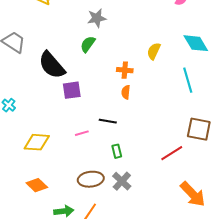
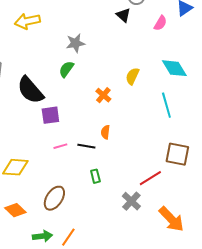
orange cross: (125, 70) -> (103, 95), turned 35
orange semicircle: (126, 92) -> (105, 132), moved
pink line: (82, 133) -> (60, 146), moved
brown ellipse: (91, 179) -> (54, 198), moved, turned -50
gray cross: (122, 181) -> (131, 201), moved

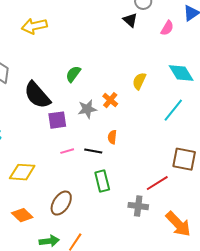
gray star: (75, 43) -> (87, 109), moved
cyan line: (166, 105) -> (173, 110), turned 55
green rectangle: (95, 176) -> (102, 181), size x1.5
gray cross: (131, 201) -> (138, 206), turned -36

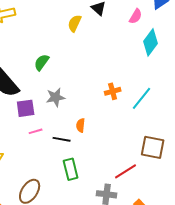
cyan diamond: (181, 73) -> (151, 42), moved, turned 68
yellow semicircle: (139, 81) -> (75, 23), moved
orange cross: (110, 100) -> (113, 91), moved, turned 35
pink line: (67, 151) -> (36, 131), moved

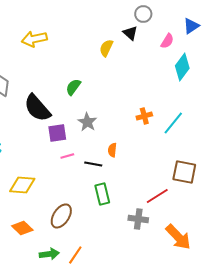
gray star: (56, 97) -> (87, 122), turned -30

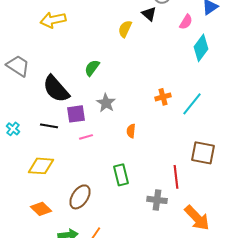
black line: (93, 164) -> (49, 126), moved
red line: (157, 196) -> (176, 177), turned -65

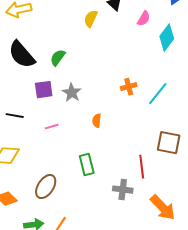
pink semicircle: (186, 22) -> (144, 19), moved
black semicircle: (56, 89) -> (22, 55), moved
purple square: (76, 114) -> (44, 90), moved

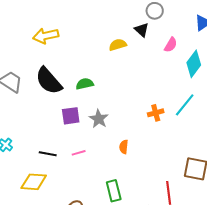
yellow semicircle: (91, 19) -> (118, 45), turned 48
green semicircle: (58, 58) -> (85, 84), turned 42
cyan line: (158, 94) -> (185, 105), moved
black line: (15, 116) -> (48, 154), moved

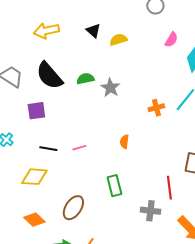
black triangle: (142, 30) -> (93, 31), moved
purple square: (71, 116) -> (36, 111), moved
gray star: (99, 119) -> (110, 88), moved

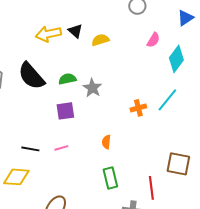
yellow arrow: (46, 31) -> (48, 34), moved
purple square: (36, 111) -> (65, 111), moved
green rectangle: (114, 186) -> (110, 178), moved

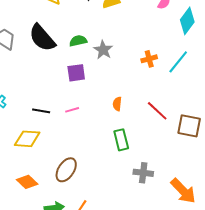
orange cross: (138, 108) -> (149, 59), moved
red line: (151, 188) -> (157, 111), moved, turned -40

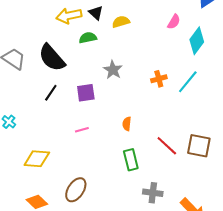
green semicircle: (78, 41) -> (88, 38), moved
black line: (41, 111) -> (51, 93), moved, turned -66
red line: (157, 111) -> (167, 146), moved

